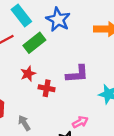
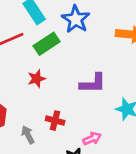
red cross: (47, 88) -> (55, 121), moved

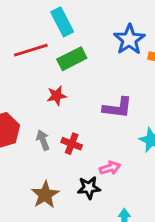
blue star: (76, 19) -> (129, 39), moved
gray arrow: (28, 135) -> (43, 140), moved

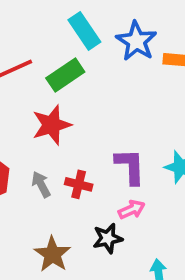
cyan rectangle: (62, 22) -> (84, 31), moved
red star: (57, 96) -> (52, 125), size x1.5
purple L-shape: (117, 108) -> (130, 166), moved, turned -92

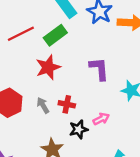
purple L-shape: (130, 166) -> (99, 69), moved
black star: (108, 238) -> (79, 129), moved

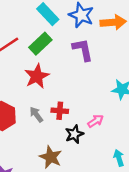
purple L-shape: (99, 69) -> (83, 50), moved

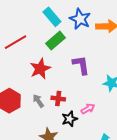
green rectangle: (40, 44) -> (55, 41), moved
purple L-shape: (83, 50) -> (81, 65), moved

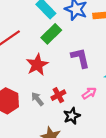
red cross: (58, 99) -> (58, 95), turned -32
pink arrow: (88, 109) -> (89, 93), moved

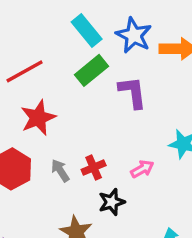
purple L-shape: (80, 58) -> (133, 92), moved
red star: (37, 65) -> (38, 118), moved

